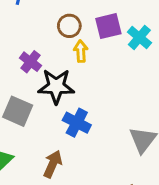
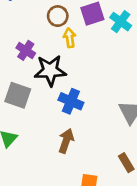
brown arrow: (53, 164) -> (66, 141), moved

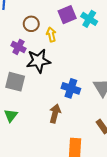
brown circle: (58, 16) -> (31, 24), moved
blue cross: (71, 101) -> (71, 88), moved

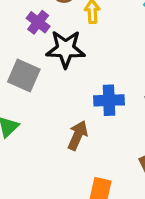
blue cross: (71, 88) -> (109, 100), turned -30

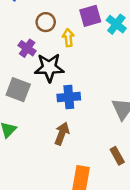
blue cross: (109, 100) -> (69, 97), moved

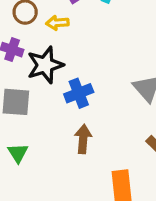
yellow arrow: (68, 38) -> (57, 23), turned -72

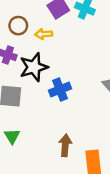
brown arrow: (83, 139) -> (65, 145), moved

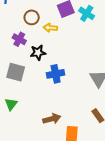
black star: (34, 67) -> (38, 53), size x0.7
brown arrow: (65, 145) -> (52, 119), turned 60

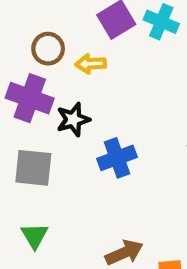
purple cross: (19, 39) -> (30, 98), size x1.5

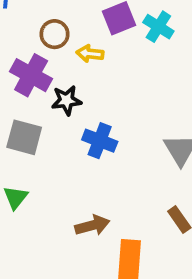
blue cross: (117, 158) -> (100, 141), turned 32

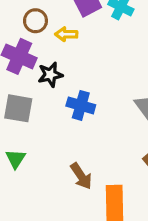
brown arrow: (92, 225) -> (81, 176), turned 76

